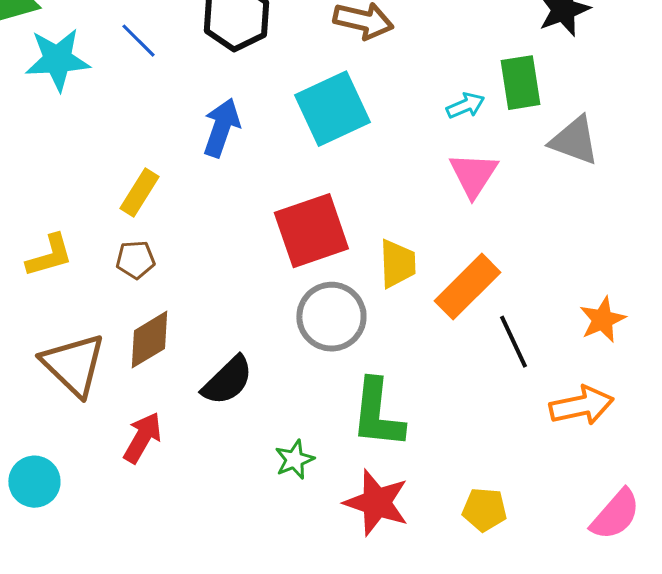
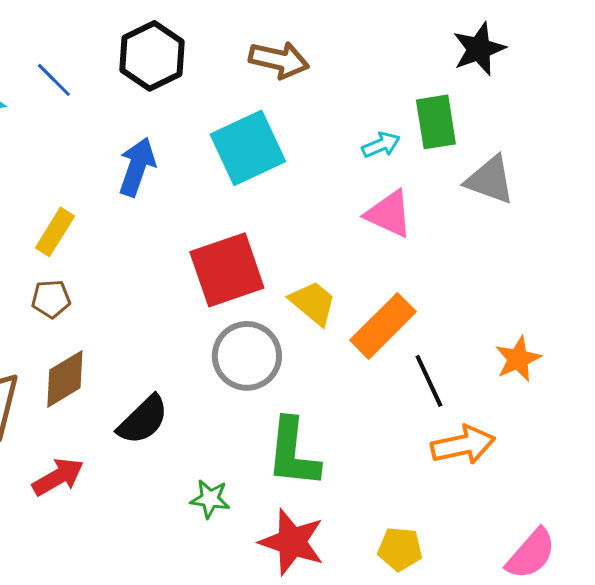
pink triangle: (473, 175) -> (389, 214), turned -38
yellow trapezoid: (397, 264) -> (313, 303), turned -48
orange arrow: (581, 406) -> (463, 445), moved
red arrow: (142, 438) -> (58, 477), turned 30
green star: (294, 460) -> (210, 499), turned 30

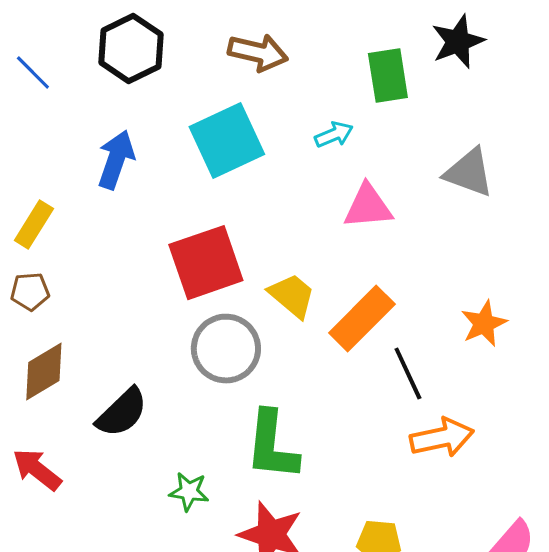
green rectangle: (436, 122) -> (388, 76), moved
cyan arrow: (381, 145) -> (334, 135), moved
pink triangle: (389, 214) -> (368, 207), turned -30
orange star: (518, 359) -> (484, 324), moved
red arrow: (58, 477) -> (37, 470), turned -112

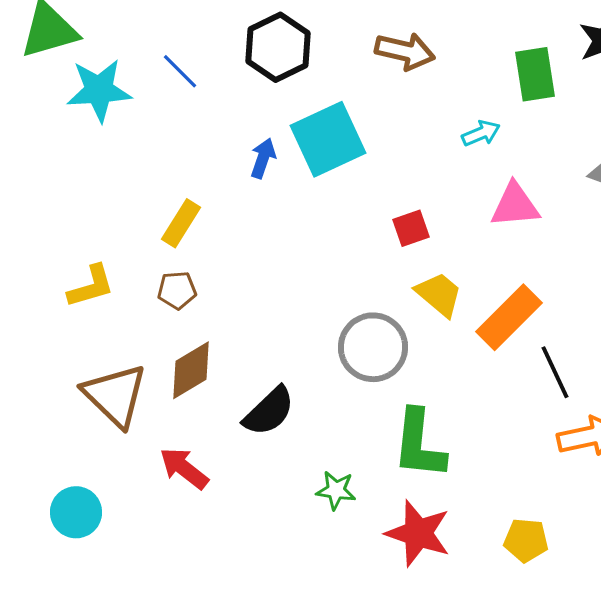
cyan square: (227, 141) -> (328, 139), moved
blue arrow: (116, 160) -> (263, 158), size x0.7
red square: (206, 263) -> (411, 228), moved, size x0.5

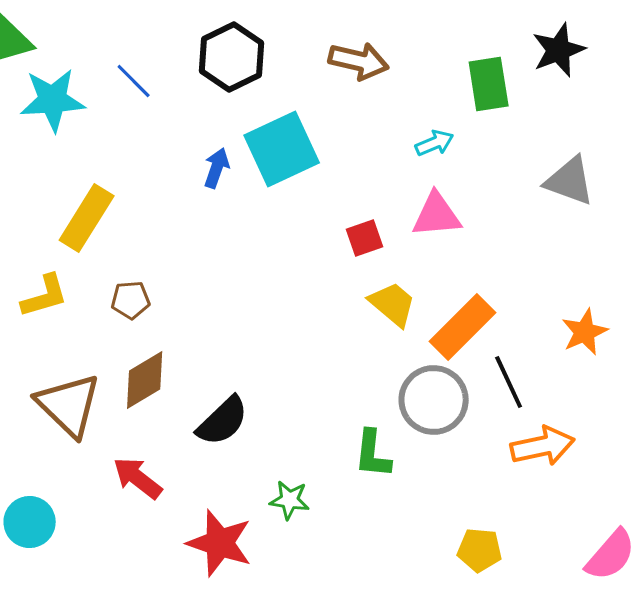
pink triangle: (515, 205) -> (437, 215), moved
yellow rectangle: (181, 223) -> (87, 218), moved, size x1.4
gray circle: (373, 347) -> (434, 400), moved
green L-shape: (419, 444) -> (373, 454), size x0.7
red star: (418, 533) -> (220, 543), moved

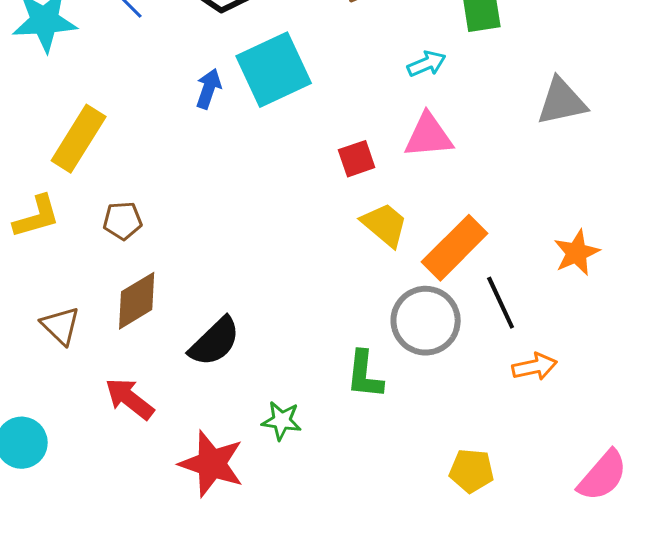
gray triangle: (570, 181) -> (562, 102), turned -32
brown triangle: (69, 405) -> (61, 326), size x0.6
orange arrow: (543, 446) -> (535, 367), size x0.7

